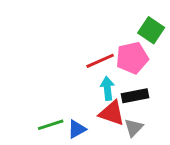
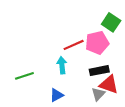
cyan arrow: (107, 88) -> (62, 65), moved
red triangle: (112, 113) -> (109, 84), moved
green line: (51, 125) -> (24, 76), moved

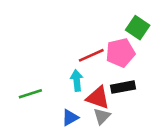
red triangle: (109, 84) -> (98, 98), moved
gray triangle: (98, 94) -> (102, 116), moved

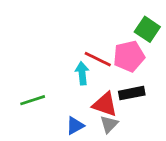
red line: (91, 55) -> (98, 59), turned 50
cyan arrow: (77, 80) -> (82, 73), moved

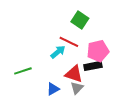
green square: (147, 29) -> (80, 20), moved
pink pentagon: (129, 56) -> (98, 51), moved
cyan arrow: (82, 73) -> (58, 52), turned 56

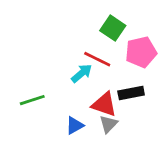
pink pentagon: (98, 51) -> (141, 52), moved

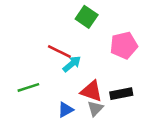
green square: (113, 28) -> (87, 17), moved
red line: (97, 59) -> (59, 52), moved
black rectangle: (131, 93) -> (121, 94), moved

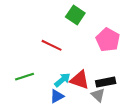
pink pentagon: (124, 45) -> (108, 40), turned -30
cyan arrow: (72, 64) -> (62, 80), moved
gray triangle: (95, 108) -> (98, 95), moved, turned -32

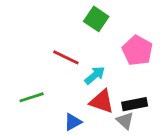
cyan arrow: (62, 80) -> (95, 75), moved

